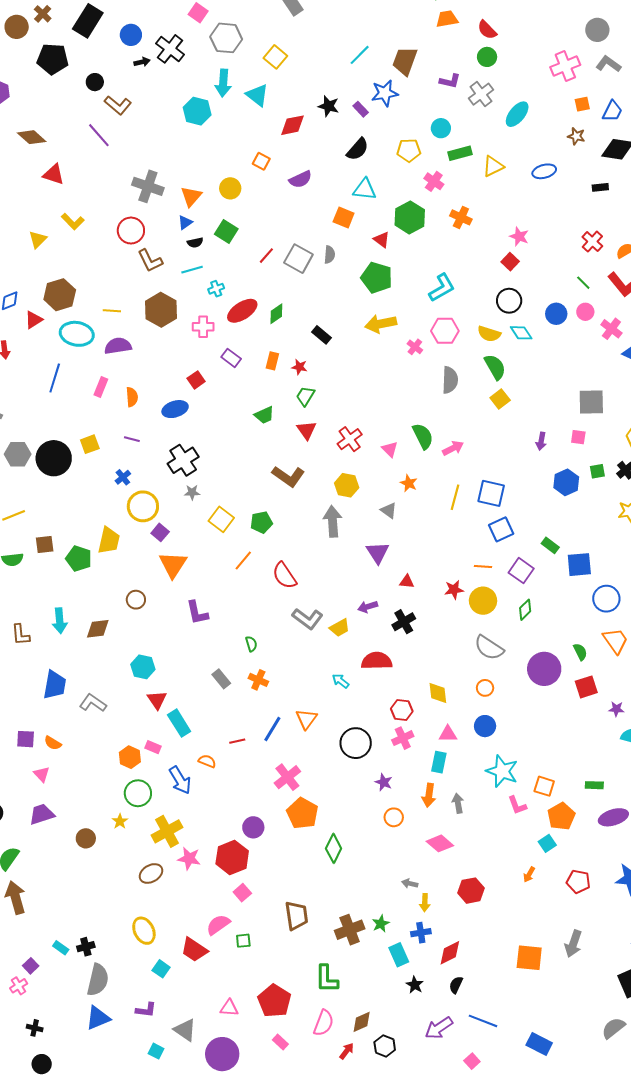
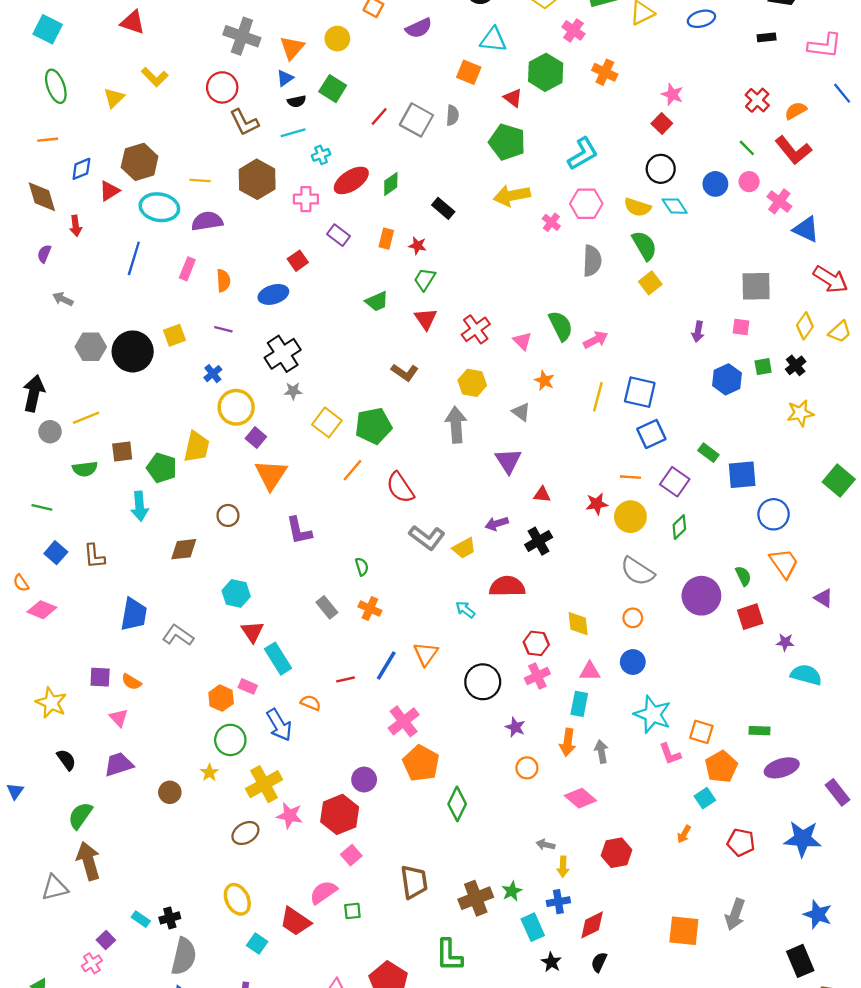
brown L-shape: (288, 476) -> (405, 372), size x0.7
green pentagon: (261, 522) -> (373, 426), size x1.4
cyan arrow: (60, 621) -> (140, 506), moved

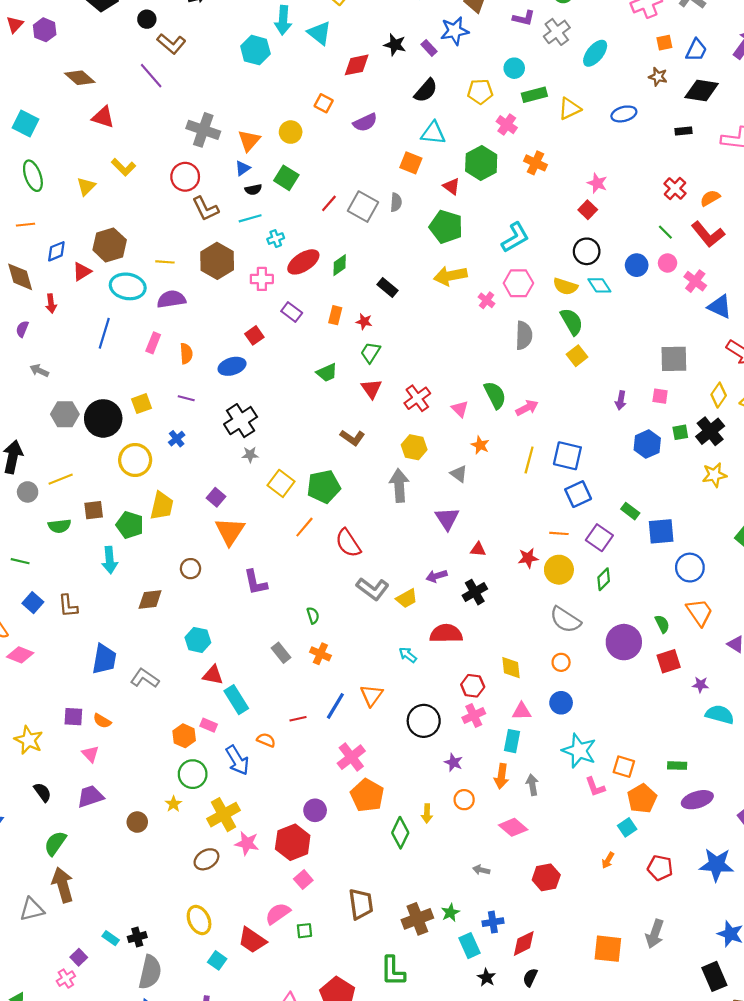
black cross: (796, 365) -> (710, 431), size x1.5
yellow circle: (236, 407) -> (135, 460), moved
red triangle: (252, 632) -> (213, 675), turned -45
yellow arrow: (563, 867) -> (427, 814), moved

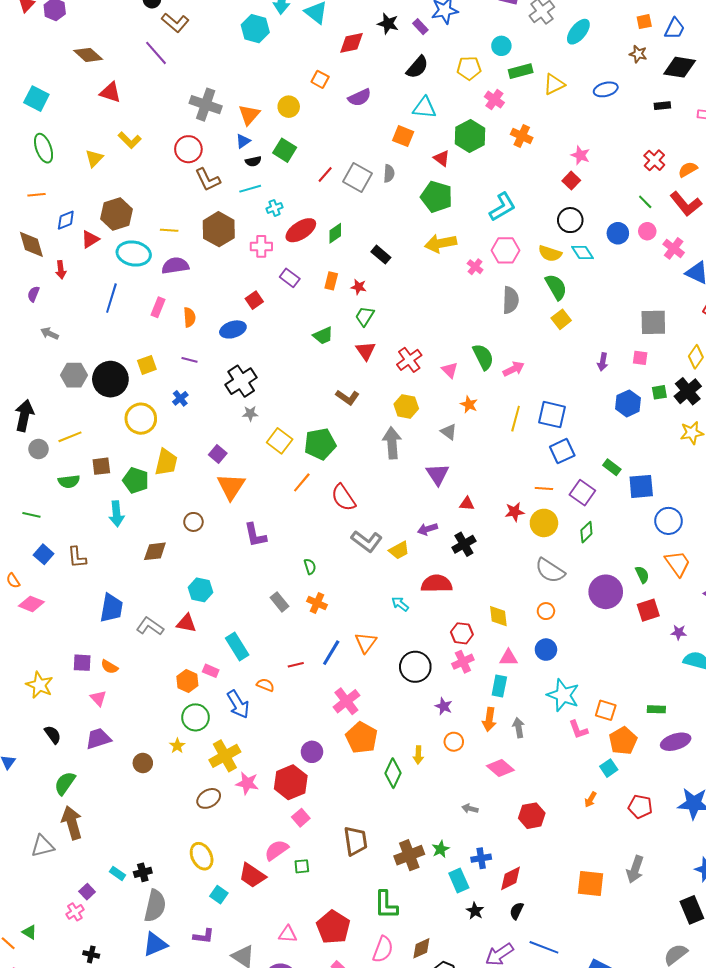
red triangle: (213, 675) -> (186, 623), moved

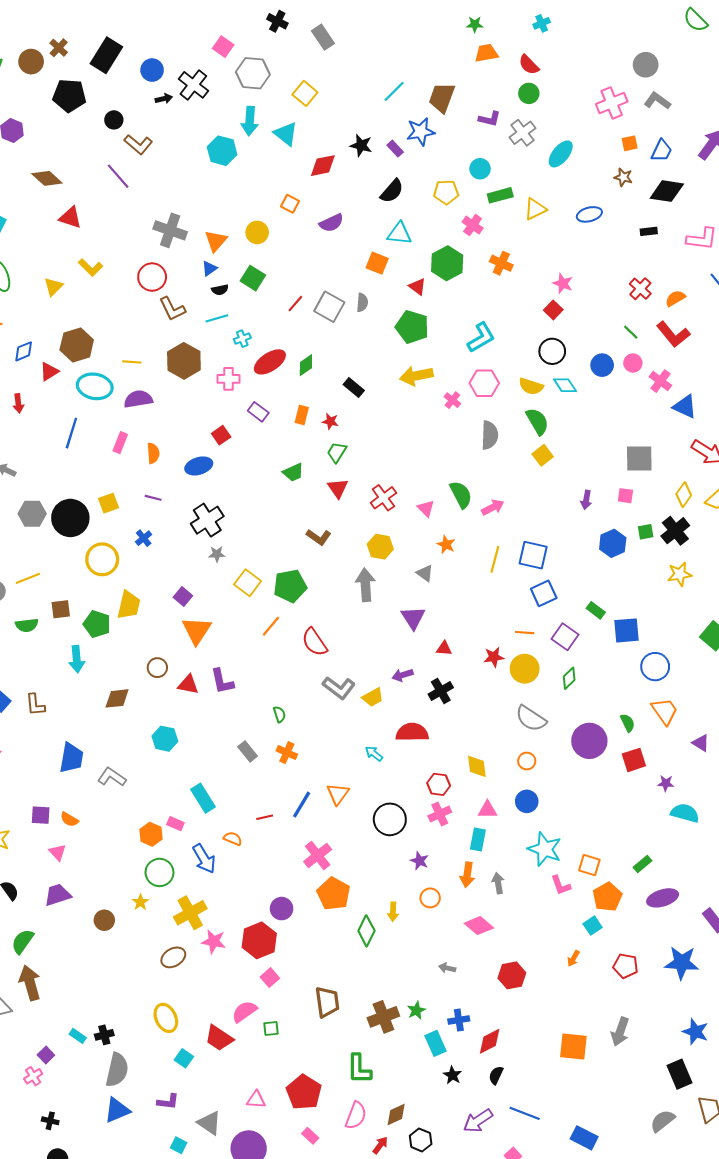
red triangle: (186, 623) -> (188, 685), moved
green rectangle: (656, 709) -> (642, 864), turned -42

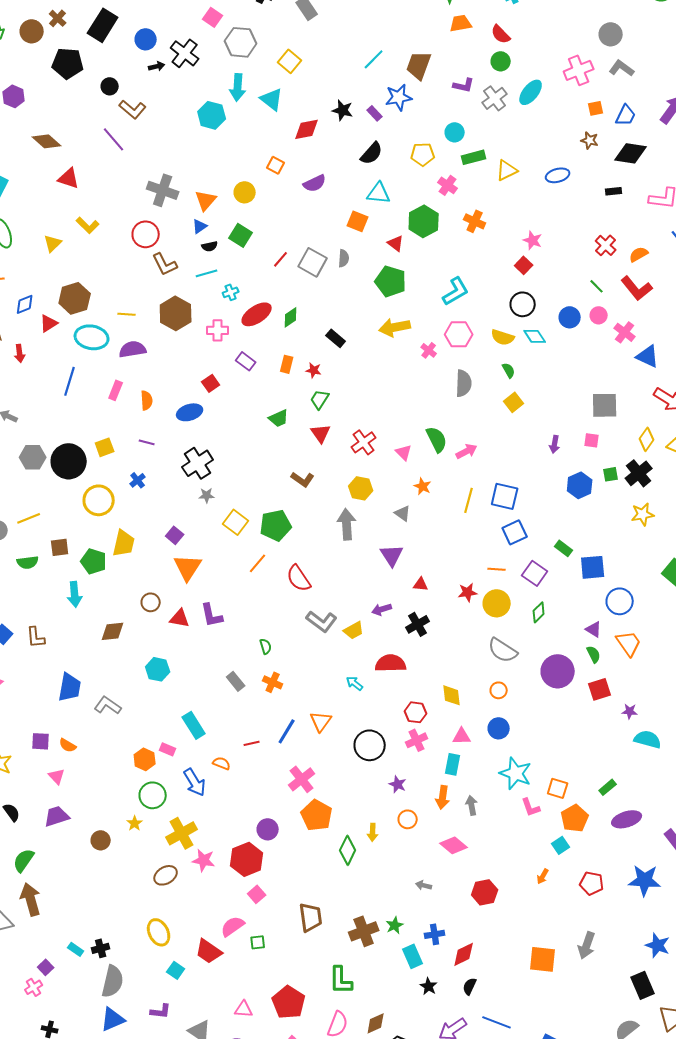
cyan ellipse: (561, 154) -> (531, 92), moved
green semicircle: (537, 421) -> (509, 370), size x0.6
purple triangle: (701, 743) -> (594, 629), moved

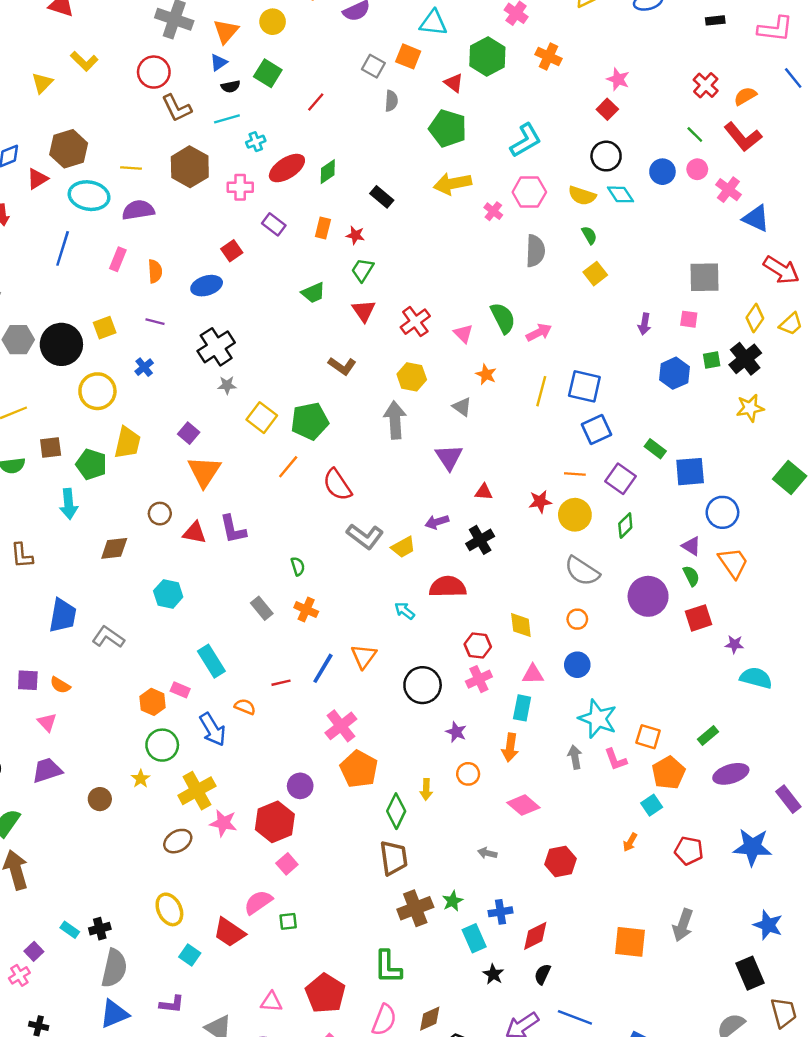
gray square: (313, 262) -> (373, 66), moved, size x0.7
gray arrow: (472, 805) -> (575, 757), moved
brown trapezoid: (311, 917) -> (394, 858), moved

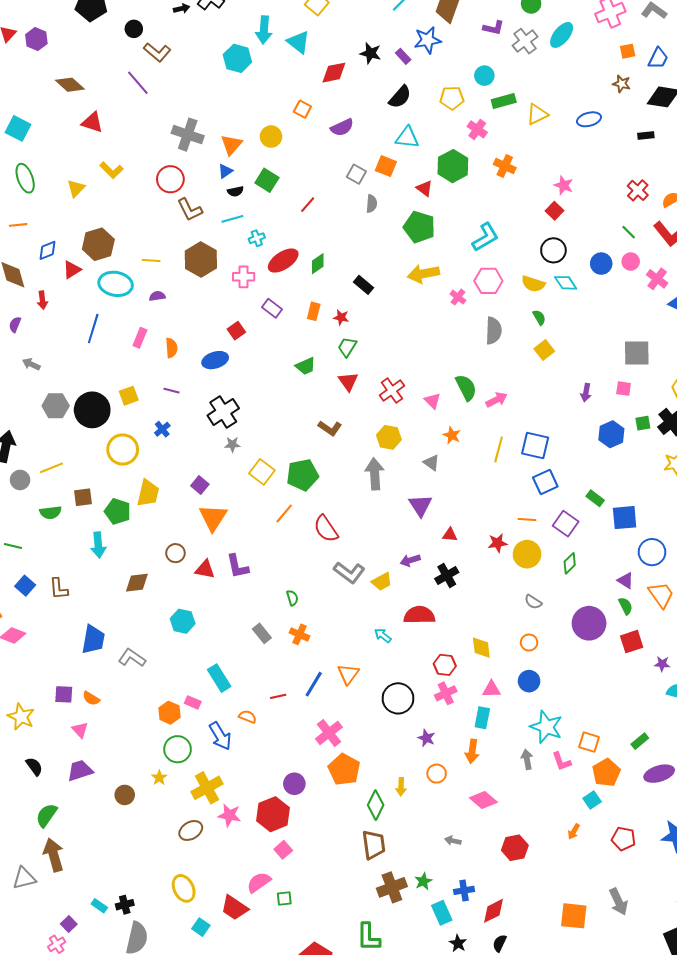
purple semicircle: (138, 210) -> (157, 296), size x0.6
gray semicircle: (582, 571) -> (533, 602), size x0.6
gray arrow: (683, 925) -> (618, 902), turned -44

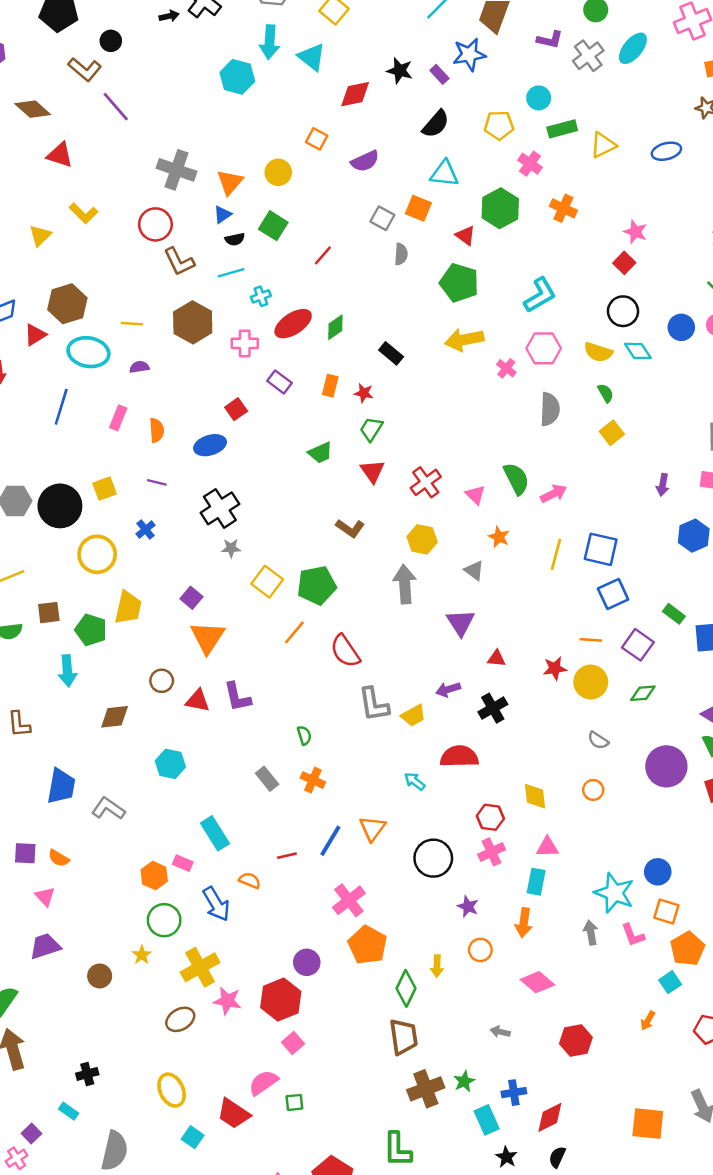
brown L-shape: (157, 52) -> (85, 69), moved
green diamond: (570, 563) -> (643, 693), turned 40
gray L-shape: (349, 572) -> (374, 704), turned 44
blue circle: (529, 681) -> (658, 872), moved
black cross: (125, 905) -> (87, 1074), moved

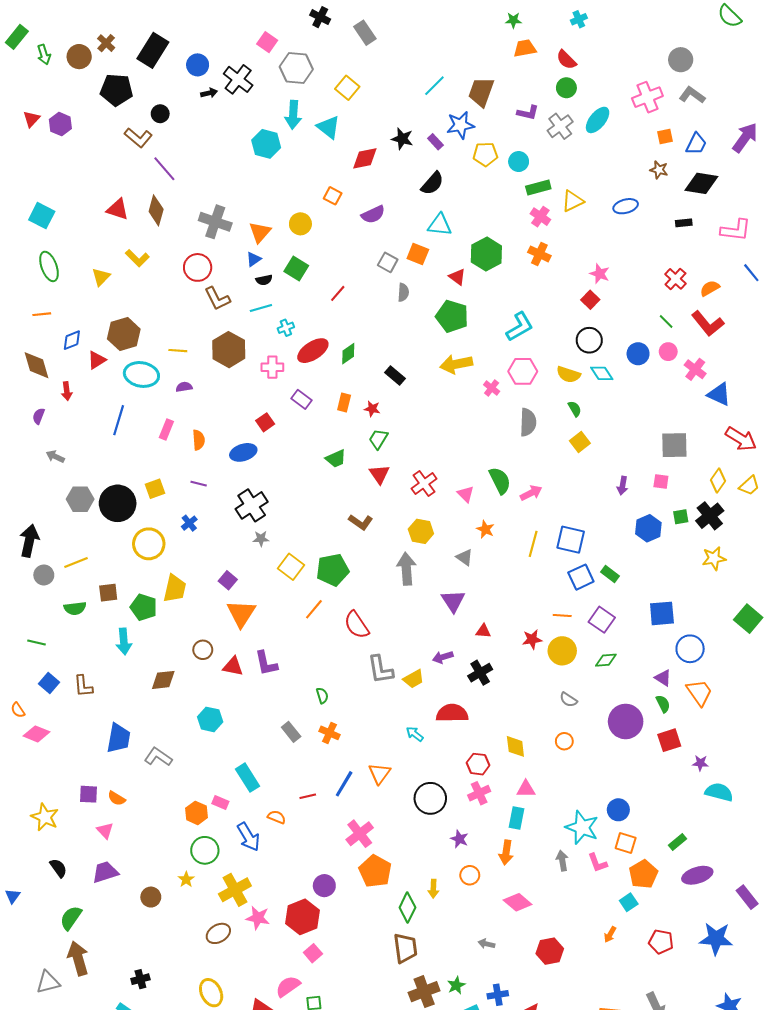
brown diamond: (33, 109) -> (156, 210), moved, turned 64
yellow pentagon: (499, 125) -> (485, 154), moved
pink cross: (530, 164) -> (540, 217), moved
green rectangle: (674, 614) -> (610, 574), moved

